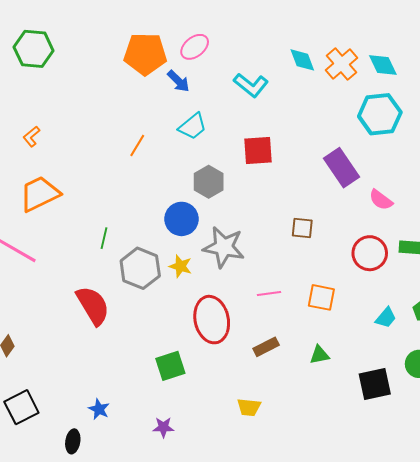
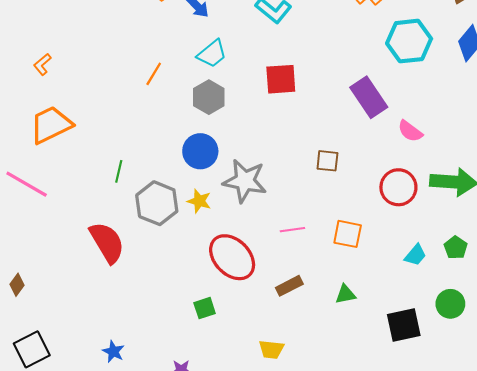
gray hexagon: (209, 182) -> (209, 97), moved
red ellipse: (212, 320) -> (232, 257), turned -33
green square: (170, 366) -> (205, 308), moved, size x0.7

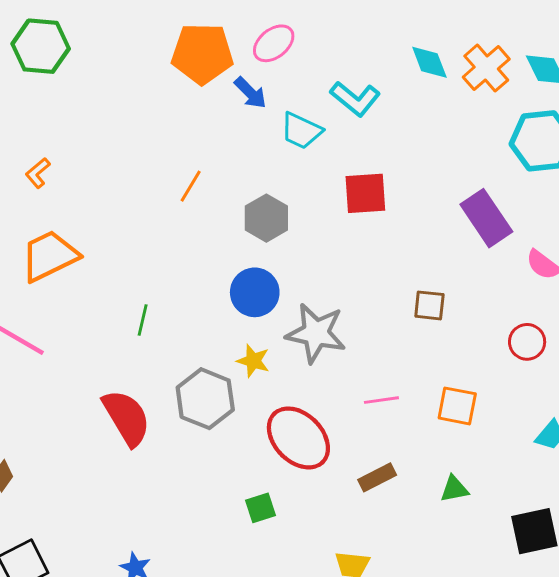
cyan trapezoid: (212, 54) -> (301, 131), moved, turned 64
red circle: (398, 187) -> (527, 342), size x0.7
gray hexagon: (157, 203) -> (205, 399), moved

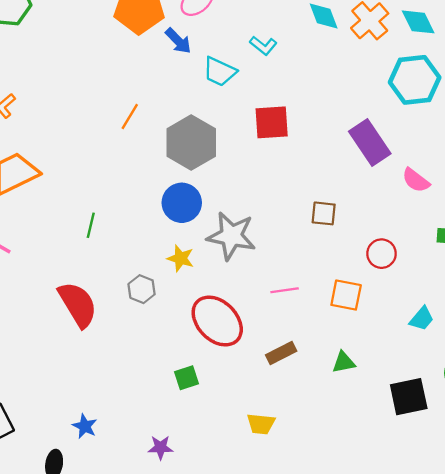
cyan L-shape: (355, 99) -> (263, 46), size x0.7
gray hexagon: (266, 218) -> (191, 143), size x1.4
red circle: (527, 342) -> (382, 254), moved
gray hexagon: (205, 399) -> (142, 289), size x0.6

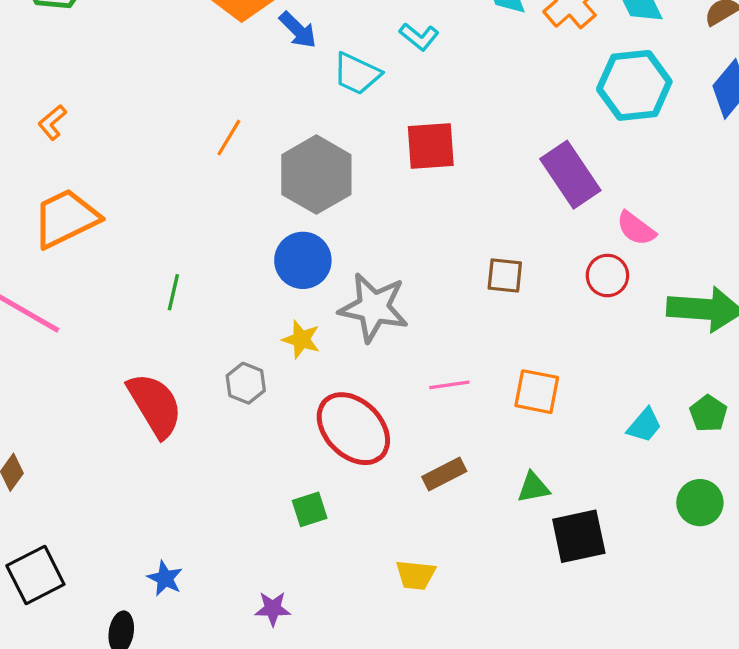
red circle: (382, 254) -> (607, 276), moved
black square: (409, 397) -> (579, 536), moved

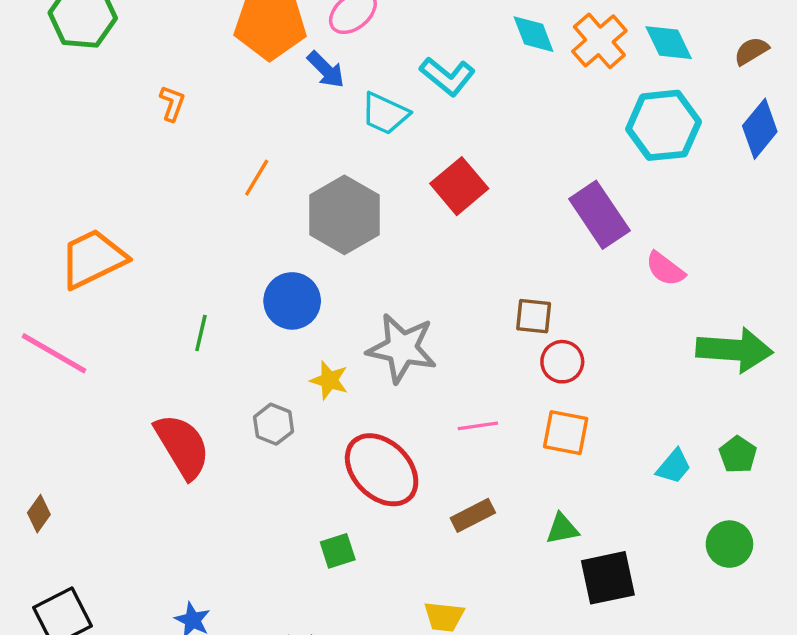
cyan L-shape: (419, 37) -> (447, 76), size x1.4
orange L-shape: (52, 122) -> (172, 103), moved, turned 150
red square: (431, 146) -> (459, 186), turned -36
blue circle: (303, 260) -> (292, 301), moved
red circle: (607, 276) -> (562, 362), moved

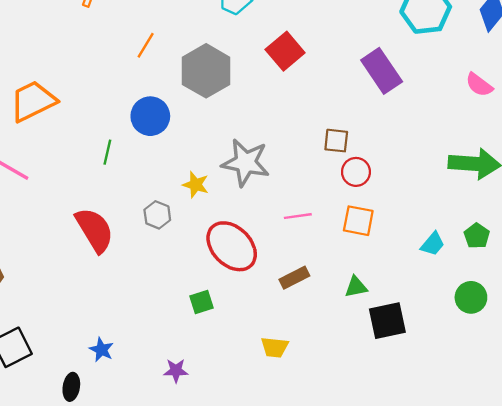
pink semicircle: (665, 269) -> (479, 85), moved
blue circle: (292, 301) -> (150, 116), moved

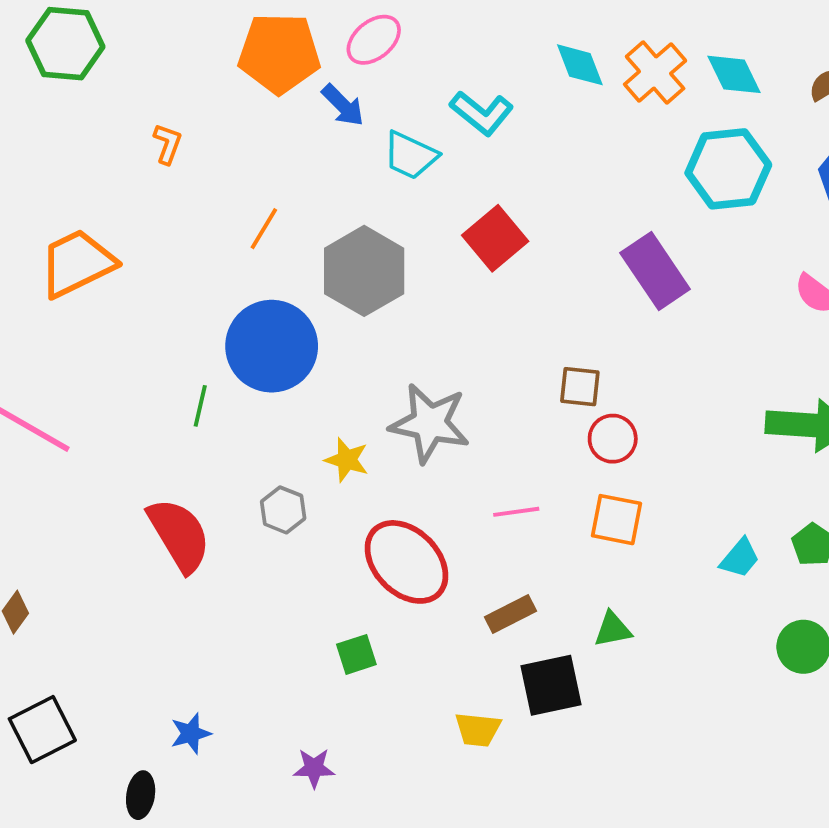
orange trapezoid: (33, 101) -> (77, 263), moved
blue circle: (150, 116) -> (272, 346), size x1.4
black square: (387, 321) -> (551, 685), moved
blue star: (102, 350) -> (191, 733), turned 30

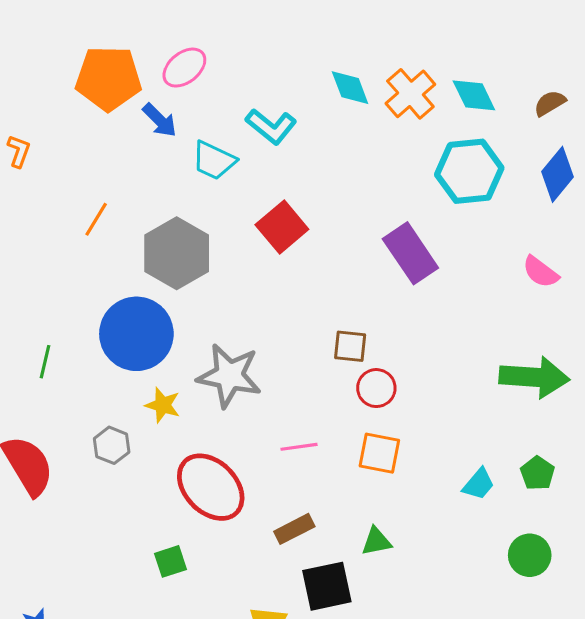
blue circle: (272, 346) -> (136, 334), moved

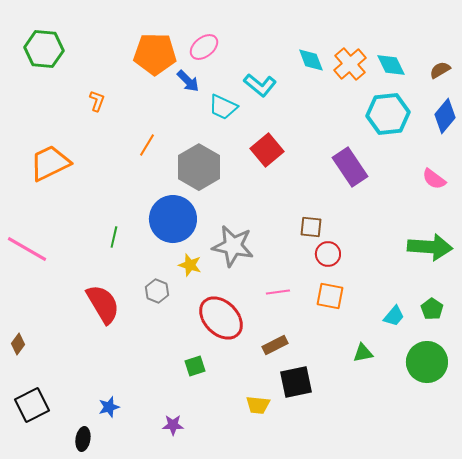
green triangle: (376, 541) -> (363, 353), moved
green circle: (530, 555) -> (427, 362), size x1.5

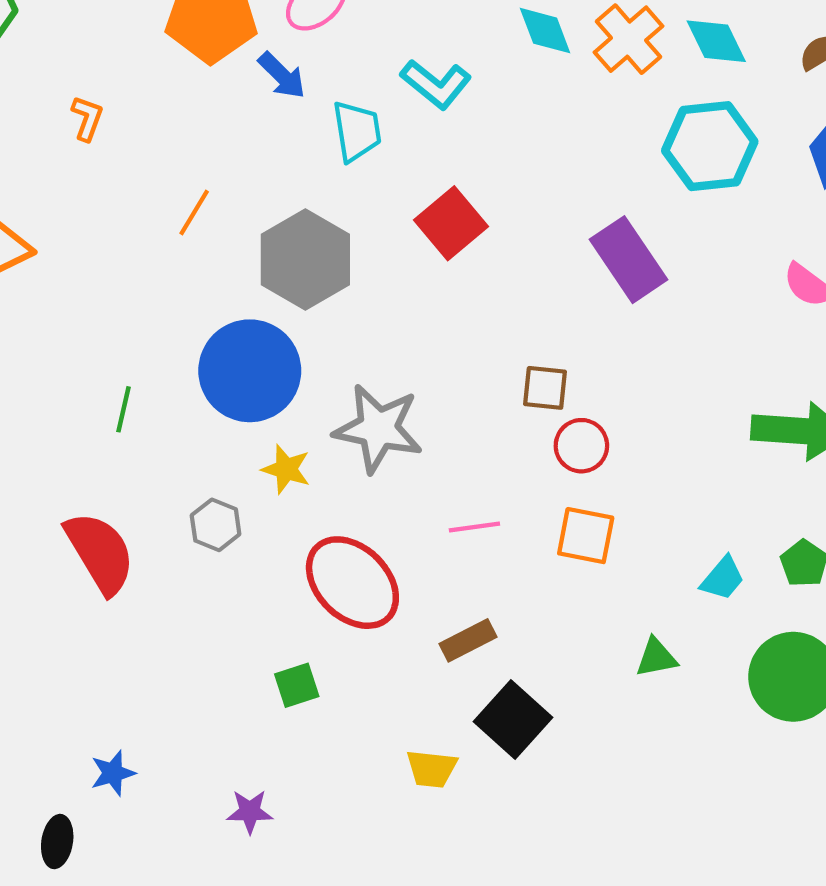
cyan trapezoid: (223, 107) -> (357, 131), turned -124
black square: (296, 382) -> (513, 720), turned -36

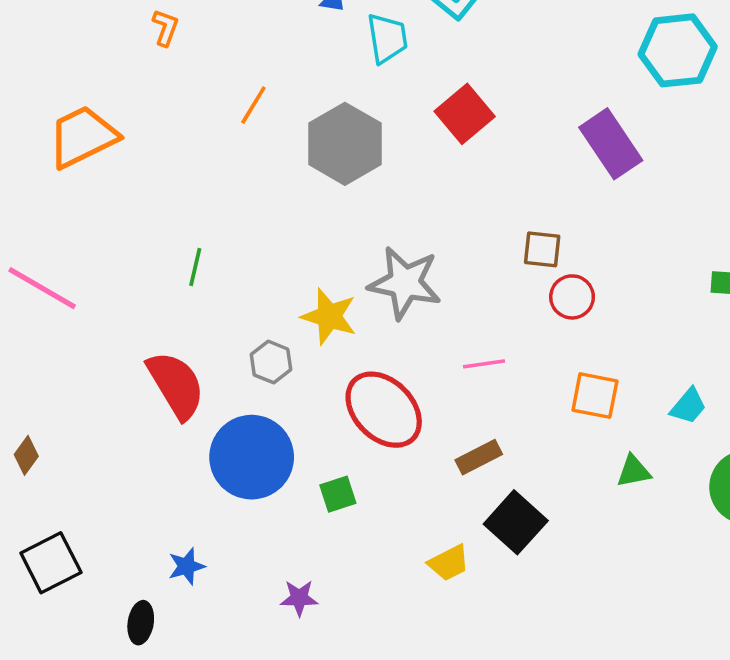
blue circle: (250, 371) -> (252, 457), moved
yellow star: (286, 469) -> (329, 316), size x1.4
orange square: (586, 536) -> (595, 396), moved
yellow trapezoid: (432, 769) -> (449, 563), turned -33

